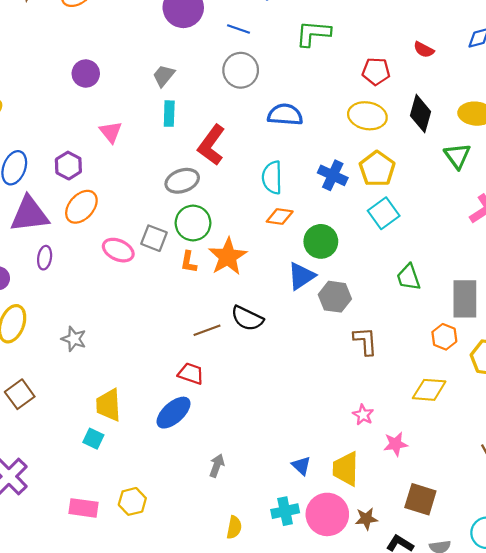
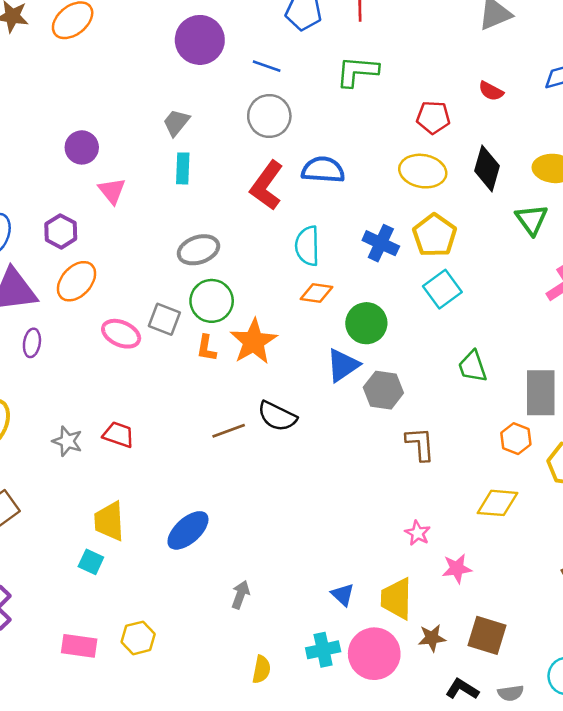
purple circle: (86, 74) -> (82, 147), moved
red L-shape: (211, 145) -> (267, 186), moved
red trapezoid: (191, 374) -> (118, 435), moved
brown star: (366, 519) -> (432, 638), moved

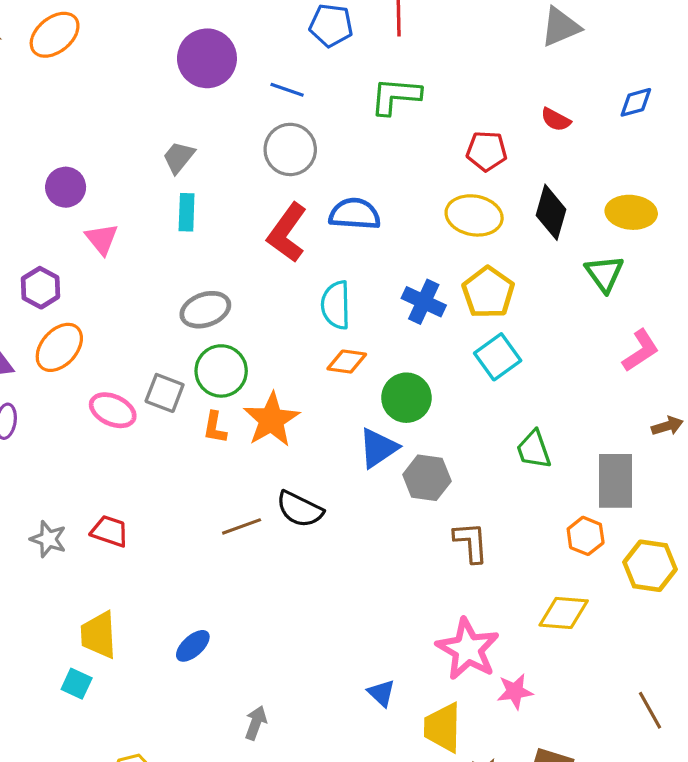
blue ellipse: (188, 530) -> (193, 646), size x0.7
pink star: (418, 533) -> (468, 649), size x2.0
blue triangle: (343, 595) -> (381, 693), moved

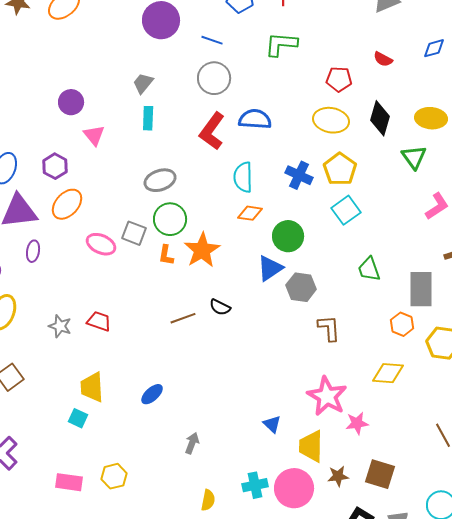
black semicircle: (300, 509) -> (220, 307), size x0.7

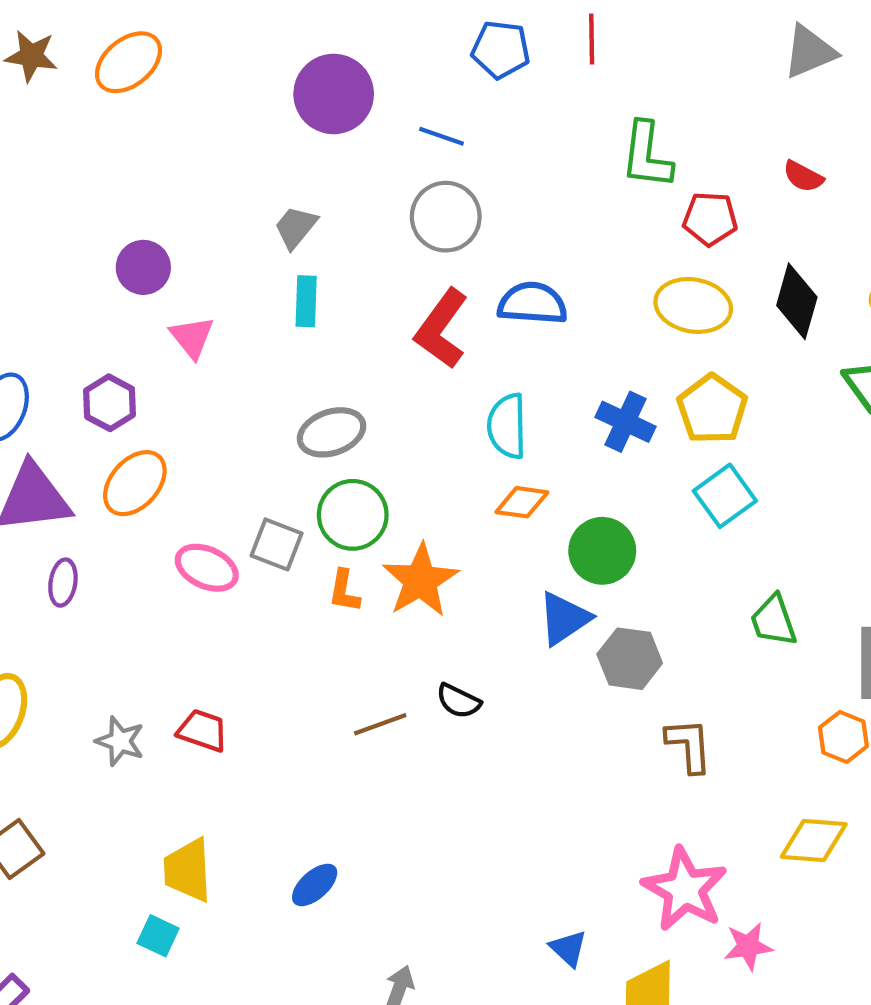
green L-shape: (281, 44) -> (647, 155), moved, turned -88

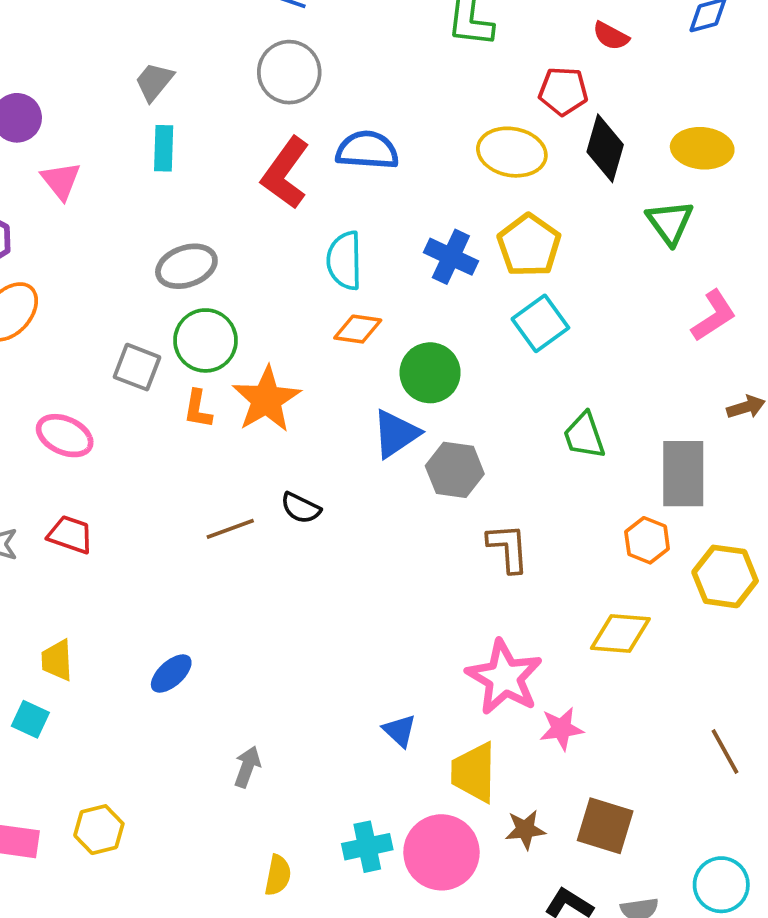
red pentagon: (710, 219) -> (563, 91), moved
pink ellipse: (207, 568) -> (65, 436), moved
yellow trapezoid: (188, 870) -> (57, 660), size x0.7

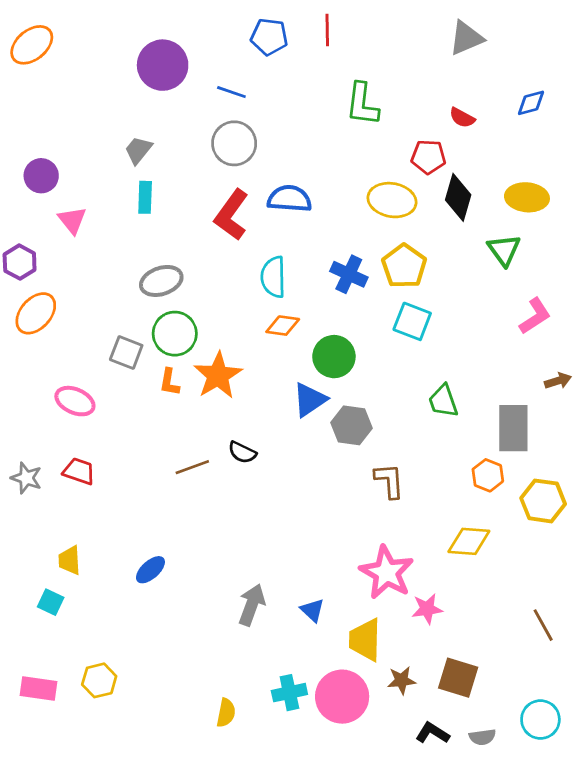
cyan square: (540, 323) -> (412, 321), turned -33
gray arrow: (247, 767) -> (252, 605), moved, size x1.4

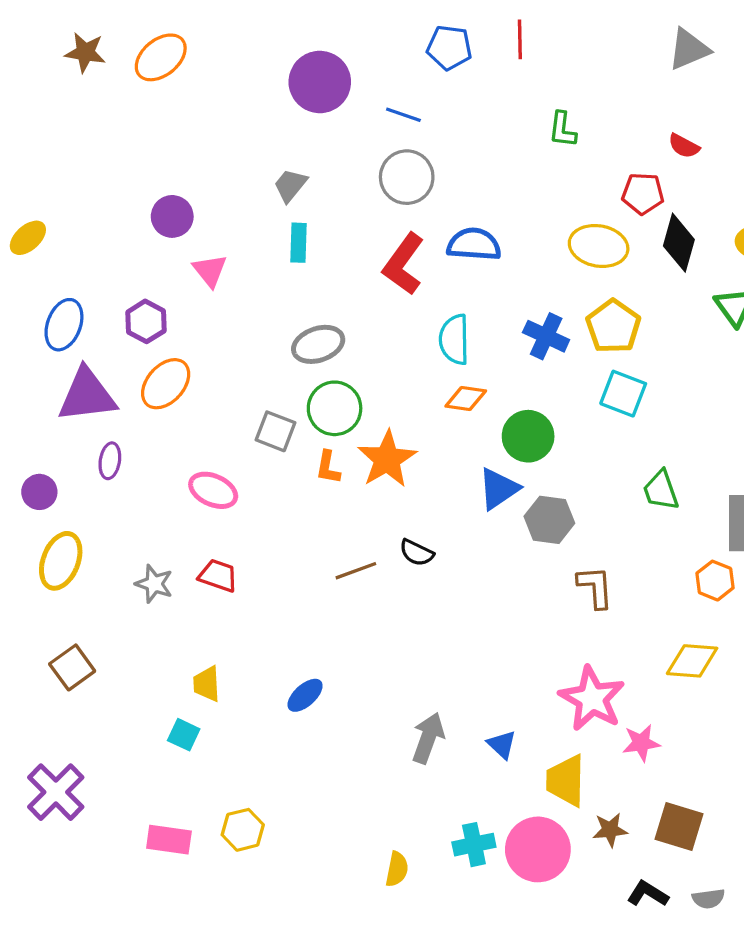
green L-shape: (362, 104) -> (562, 130), size x0.7

